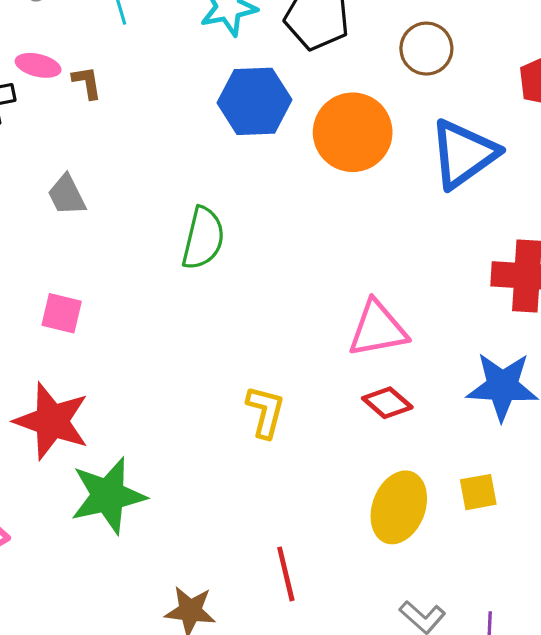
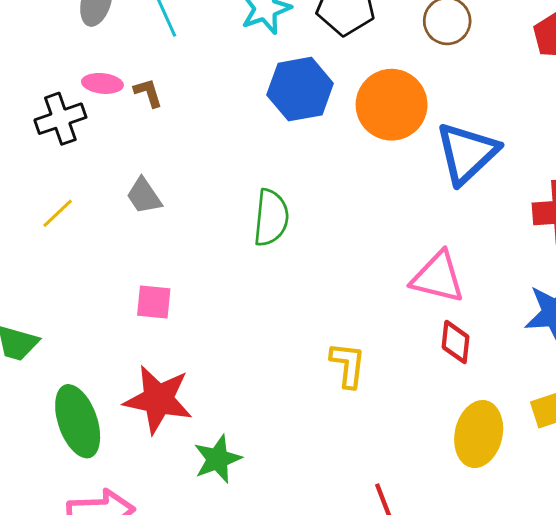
blue triangle: (464, 154) -> (467, 153), moved
pink triangle: (378, 329) -> (438, 277), turned 32
red diamond: (387, 403) -> (456, 342), turned 63
green star: (108, 496) -> (218, 459), size x0.7

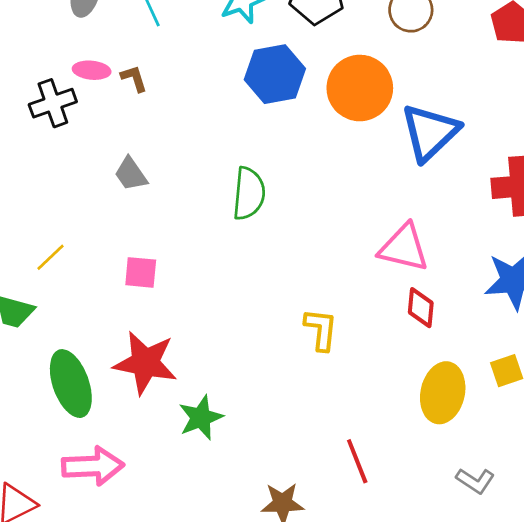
yellow line: (58, 213) -> (50, 257), moved

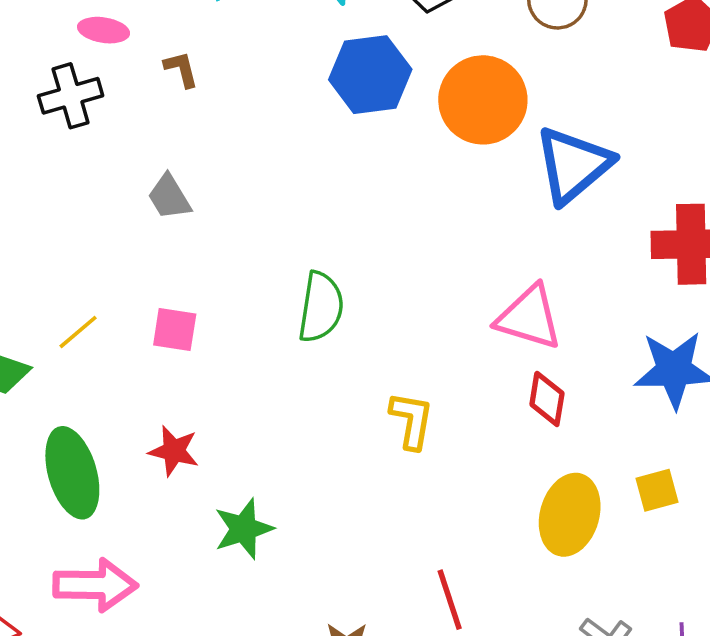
pink ellipse: (92, 70) -> (104, 30), moved
green semicircle: (249, 193) -> (321, 307), moved
yellow line: (50, 257) -> (78, 332), moved
red star: (145, 363) -> (174, 451), size x0.6

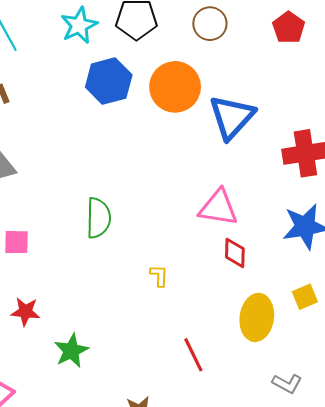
yellow L-shape: (412, 420) -> (159, 276), size x0.7
red line: (450, 600) -> (193, 355), moved

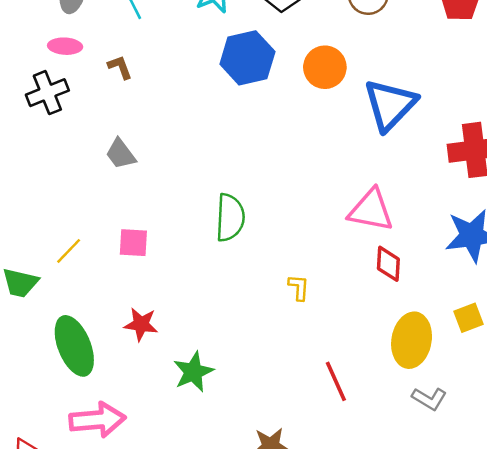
orange circle: (175, 87) -> (325, 67), size x0.7
gray L-shape: (287, 383) -> (429, 399), moved

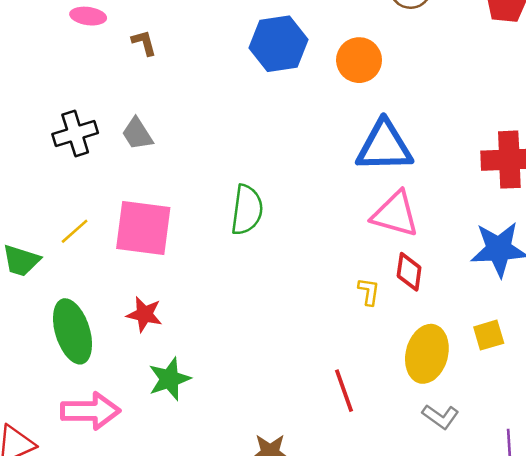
black cross: (47, 93) -> (75, 134), moved
blue triangle: (390, 105) -> (384, 146), moved, turned 40
pink square: (133, 243) -> (143, 228), size x1.8
yellow L-shape: (299, 287) -> (369, 292), moved
green star: (193, 372) -> (169, 379), moved

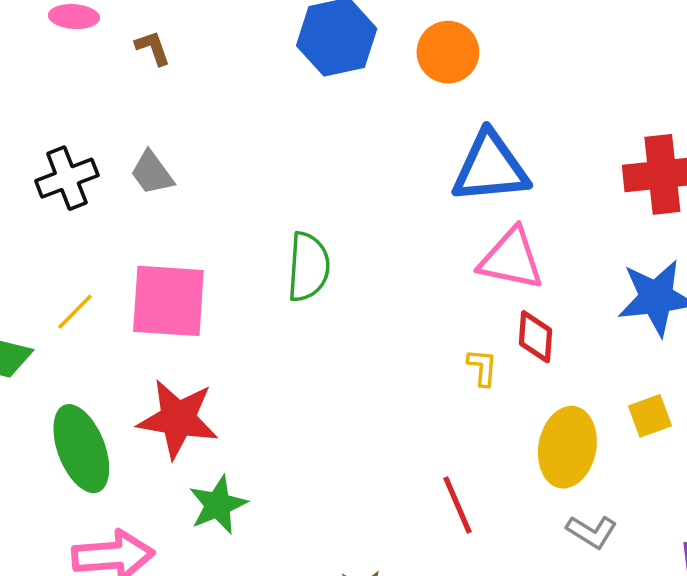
red star: (144, 314) -> (178, 419), size x1.6

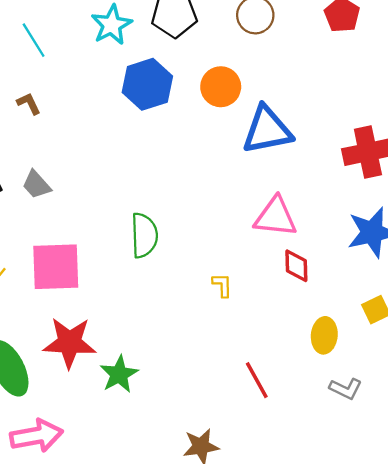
blue triangle: (490, 168) -> (267, 130), moved
yellow L-shape: (482, 367) -> (222, 285), moved
yellow ellipse: (567, 447) -> (324, 335), size x0.7
green star: (218, 505) -> (119, 374), moved

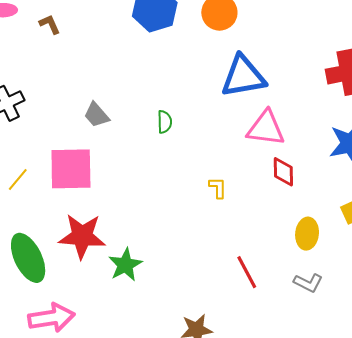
blue triangle: (267, 130) -> (243, 76), moved
gray trapezoid: (36, 185) -> (96, 115), moved
green semicircle: (144, 235) -> (165, 122), moved, size x0.6
gray L-shape: (346, 389) -> (308, 283), moved

